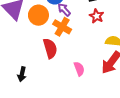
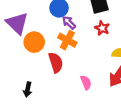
orange circle: (38, 15) -> (34, 42), moved

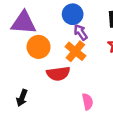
purple triangle: (17, 23) -> (24, 23), turned -50
red semicircle: (56, 62) -> (58, 74), turned 90

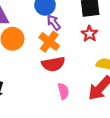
red semicircle: (58, 74) -> (53, 64), moved

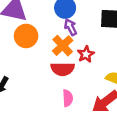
red star: (89, 34) -> (86, 54), moved

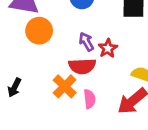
purple arrow: (71, 27) -> (86, 42), moved
orange cross: (63, 46) -> (65, 86), moved

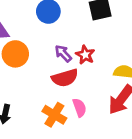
orange cross: (65, 86) -> (54, 115), moved

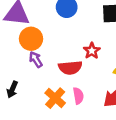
purple arrow: (63, 53) -> (36, 60), moved

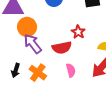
purple arrow: (36, 60) -> (33, 44), size x1.5
orange cross: (55, 98) -> (38, 73), moved

